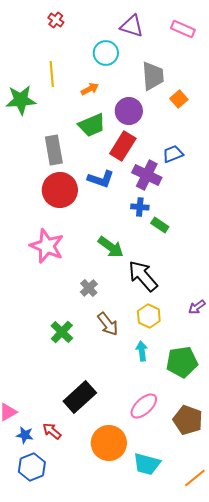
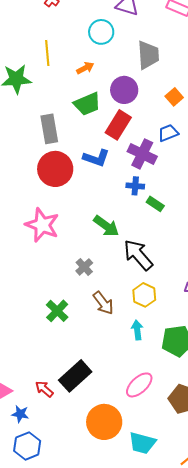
orange square: (179, 99) -> (174, 97), moved
red arrow: (52, 431) -> (44, 389), moved

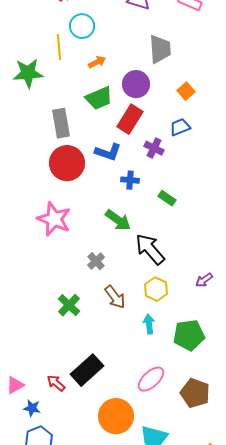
cyan circle: (101, 32) -> (82, 26), moved
purple cross: (142, 154) -> (154, 148), size x0.7
blue cross: (135, 186) -> (130, 180), moved

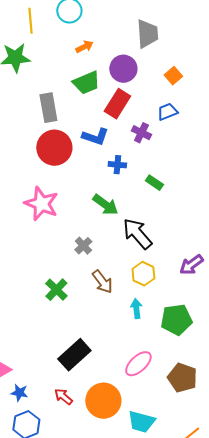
yellow line: (59, 47) -> (30, 21), moved
purple arrow: (204, 280) -> (191, 265), size x1.4
red arrow: (56, 383) -> (63, 397), moved

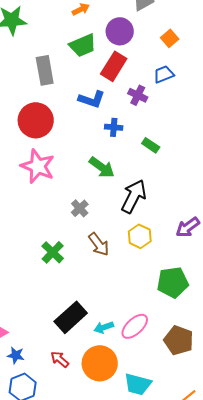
red circle: (54, 148) -> (36, 120), moved
black arrow: (137, 234) -> (134, 196), turned 68
cyan arrow: (136, 309) -> (104, 327), moved, turned -102

